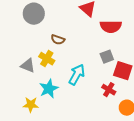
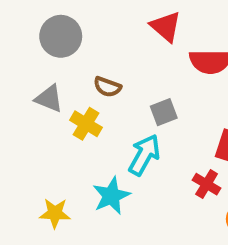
gray square: (107, 57) -> (164, 112), moved
gray triangle: (28, 66) -> (49, 99), moved
cyan star: (49, 89) -> (111, 196), moved

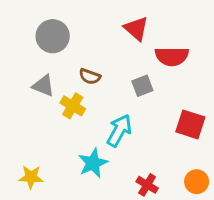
gray square: (164, 112) -> (142, 86), moved
red cross: (207, 184) -> (147, 185), moved
yellow star: (55, 213) -> (31, 177), moved

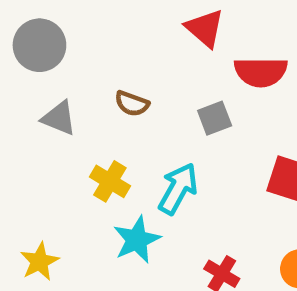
gray circle: (53, 36) -> (39, 45), moved
yellow cross: (73, 106) -> (110, 181), moved
yellow star: (31, 177) -> (39, 262), turned -30

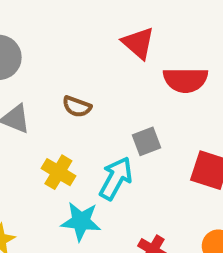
gray square: (215, 118) -> (147, 141), moved
cyan star: (137, 240) -> (81, 221), turned 30

